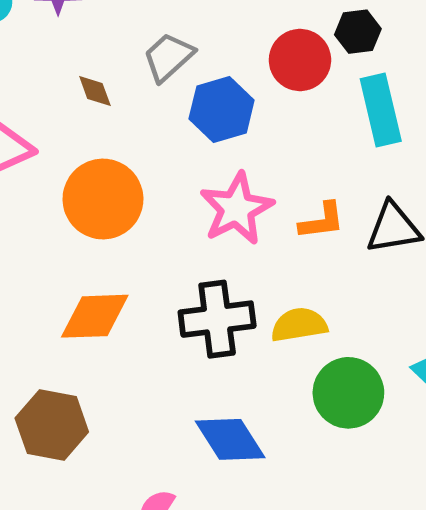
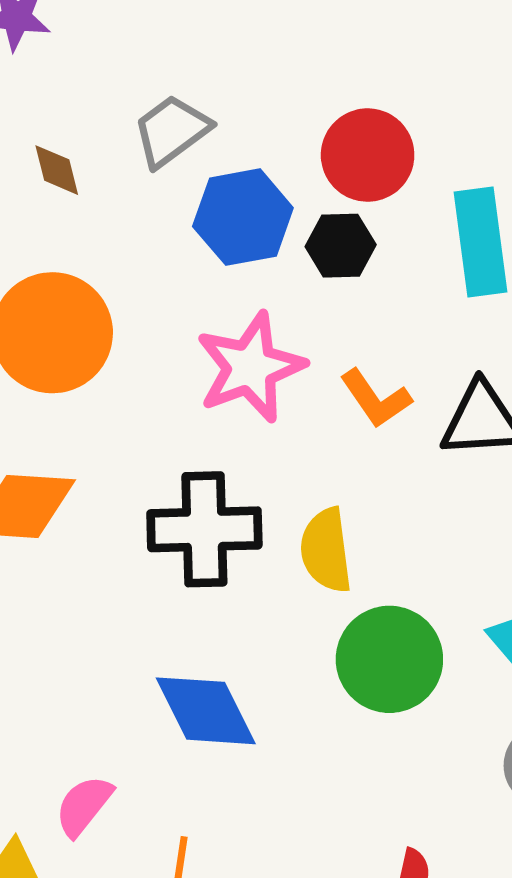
black hexagon: (358, 32) -> (341, 246), moved
orange L-shape: (322, 221) -> (376, 399), turned 57
yellow semicircle: (299, 325) -> (326, 550), turned -94

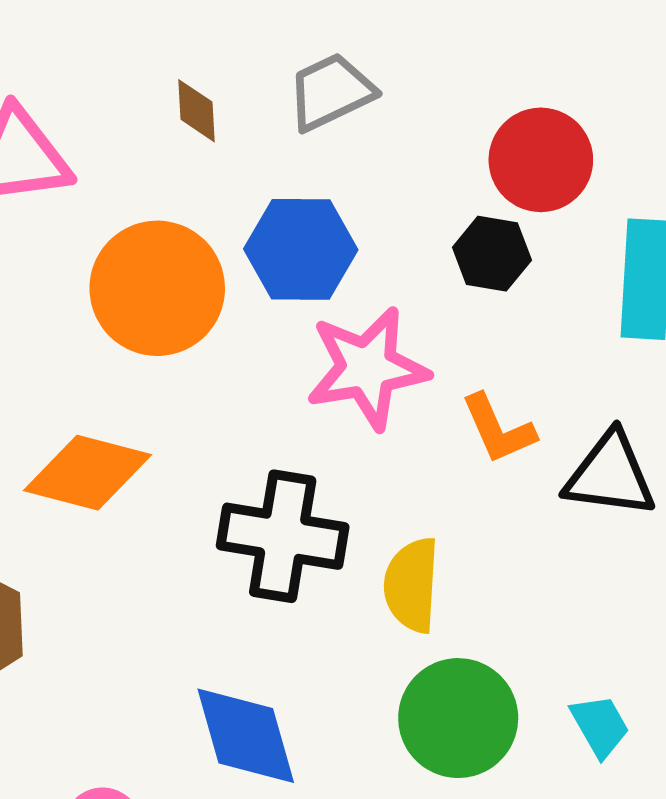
blue hexagon: (243, 217) -> (301, 249), moved

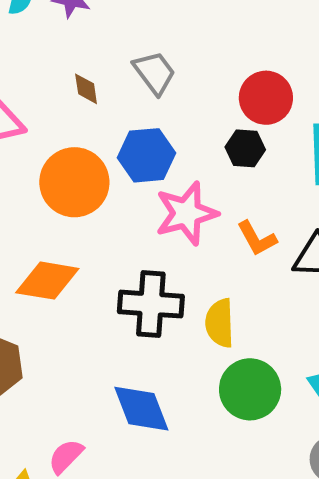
gray trapezoid: (331, 92) -> (154, 73), turned 84

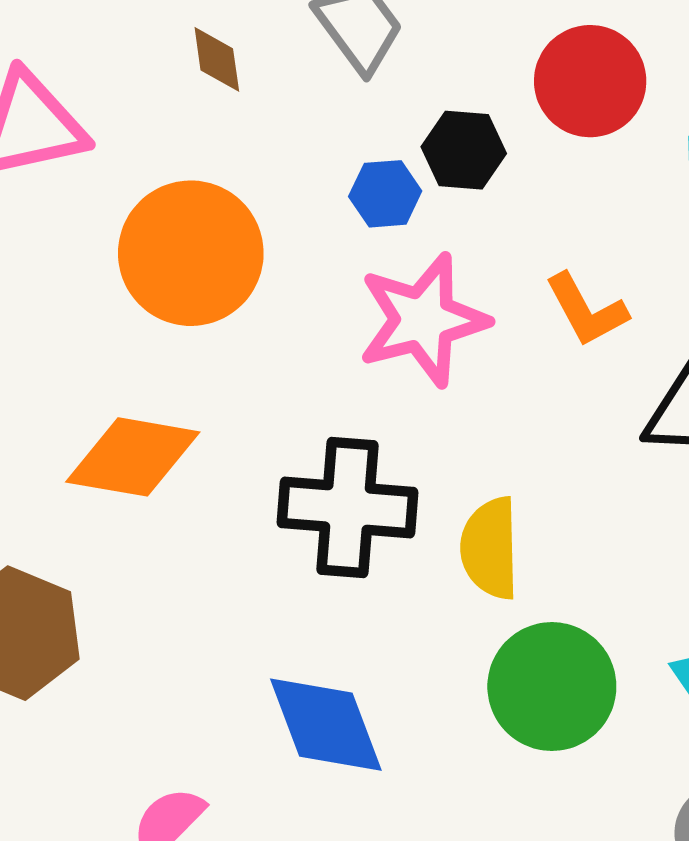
black hexagon: (245, 148) -> (464, 150), moved
blue hexagon: (146, 155) -> (385, 194), moved, size x0.6
orange L-shape: (257, 238) -> (586, 310), moved

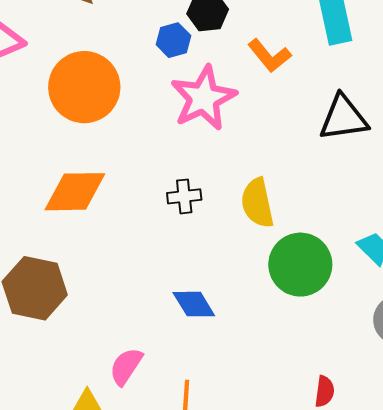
orange L-shape: (586, 310) -> (269, 56), moved
black cross: (347, 508) -> (184, 196), size x0.5
blue diamond: (326, 725) -> (194, 304), size x0.7

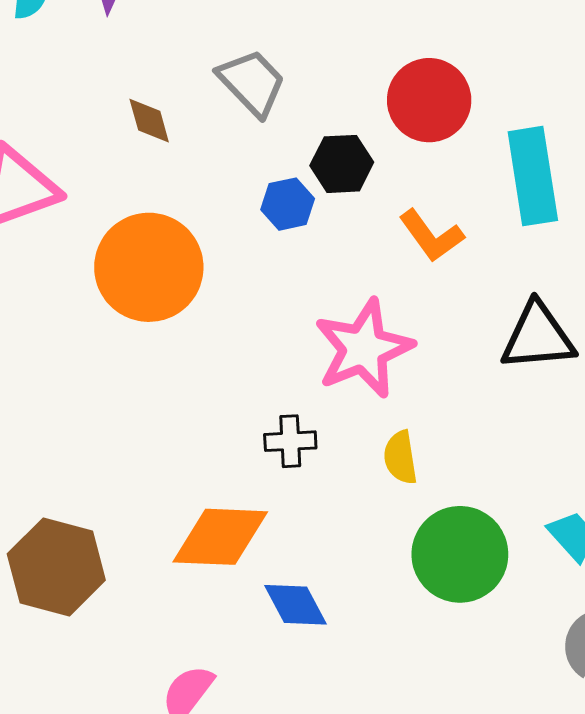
pink star: (204, 98) -> (364, 349), moved
orange diamond: (75, 192) -> (220, 537), moved
yellow semicircle: (257, 203) -> (400, 457), size x0.7

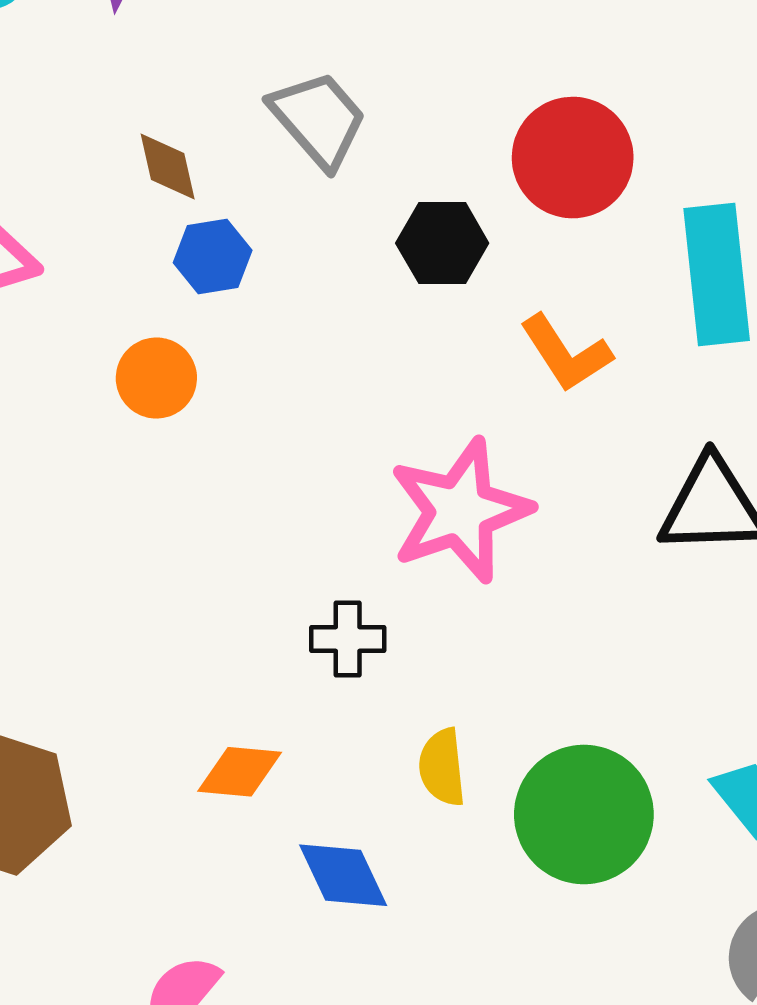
blue hexagon: (288, 204) -> (213, 257), moved
orange circle: (149, 267) -> (156, 378), size x0.5
yellow semicircle: (400, 457) -> (442, 767), moved
orange diamond: (220, 537) -> (240, 772), size x0.6

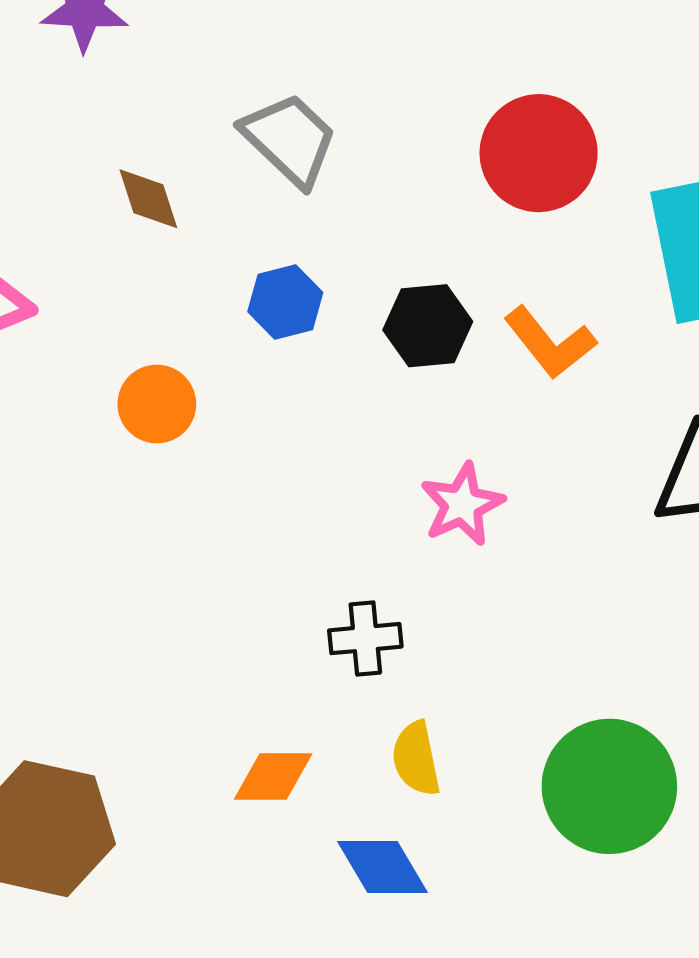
black hexagon: (442, 243) -> (428, 326), moved
blue hexagon: (213, 257) -> (285, 302), moved
pink star: (460, 511) -> (462, 504), size x0.6
yellow semicircle: (442, 767) -> (416, 759), moved

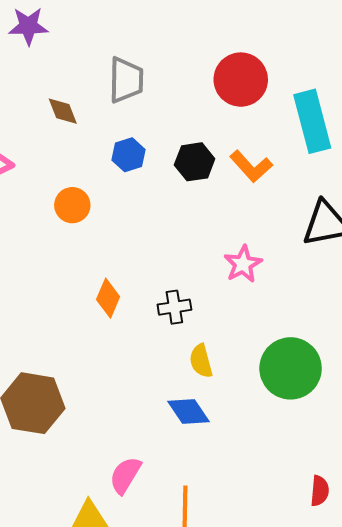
gray trapezoid: (290, 139) -> (126, 80), turned 51
pink star: (462, 504) -> (243, 264), moved
orange diamond: (273, 777) -> (108, 298), moved, turned -63

